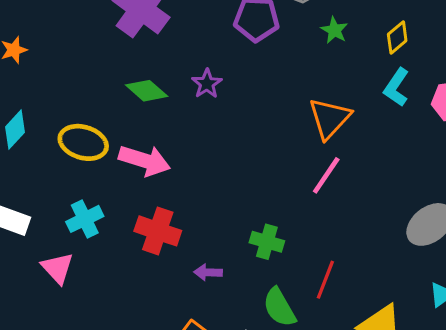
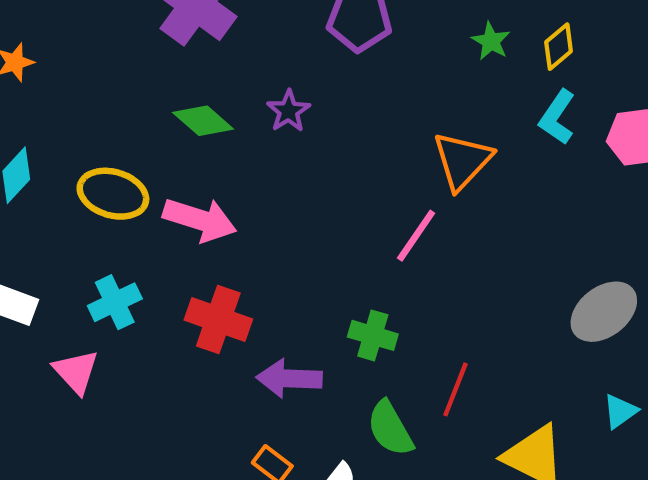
green star: (334, 30) -> (491, 41), moved
pink line: (326, 175) -> (416, 236), moved
purple arrow: (208, 272) -> (289, 378), size x1.6

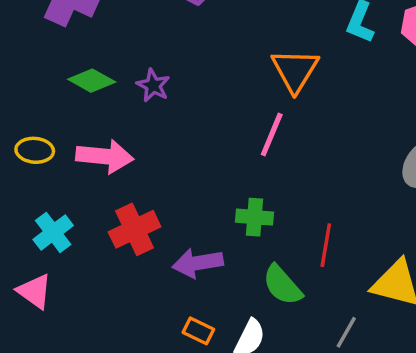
purple star: (288, 111) -> (153, 85), moved
yellow ellipse: (113, 194) -> (35, 150), size x0.7
red cross: (218, 320) -> (135, 229), turned -33

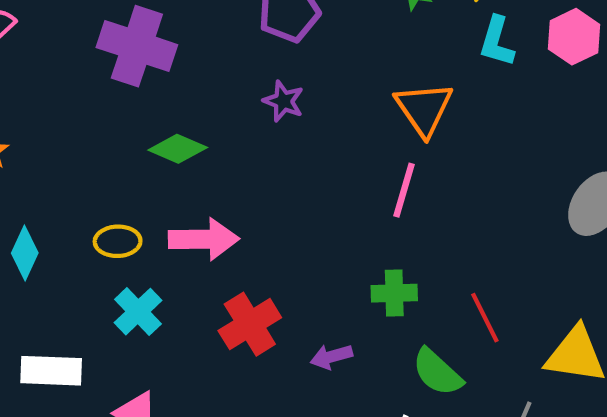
purple star: (153, 85) -> (283, 101), moved
cyan cross: (53, 232) -> (138, 312), moved
red line: (326, 245) -> (485, 318), turned -30
purple arrow: (198, 263) -> (331, 357), size x0.7

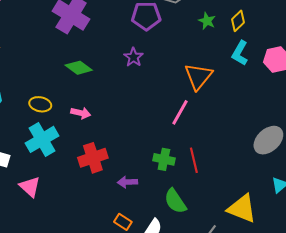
pink arrow: (204, 239) -> (81, 113), size x0.6
cyan cross: (138, 312) -> (42, 139), size x1.4
red line: (485, 318) -> (194, 160), moved

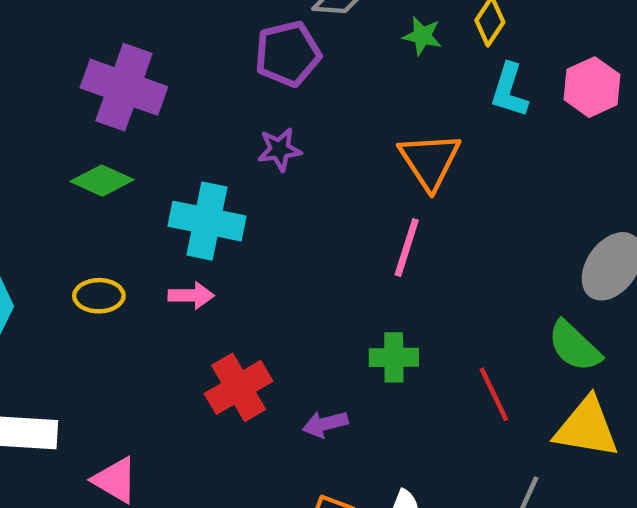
purple star: (133, 57) -> (280, 149), turned -30
green diamond: (79, 68) -> (102, 181), moved
cyan cross: (42, 139) -> (207, 221), moved, turned -36
red line: (194, 160) -> (494, 394), moved
green semicircle: (175, 201) -> (574, 346), moved

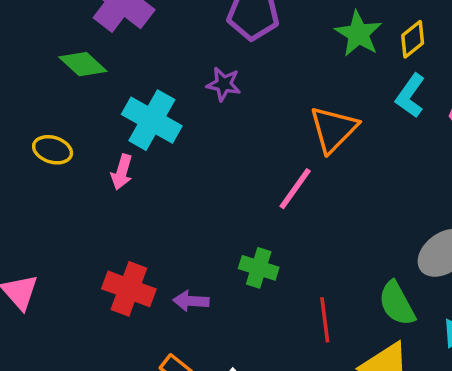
green star: (422, 36) -> (358, 34), size x1.5
pink arrow: (191, 295) -> (122, 172), turned 88
red cross: (239, 387) -> (129, 289), moved, turned 33

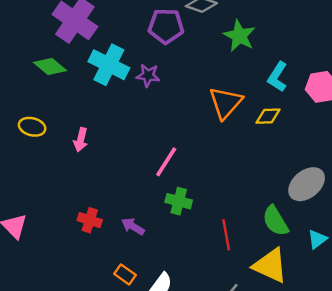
yellow diamond: (413, 39) -> (268, 116), moved, turned 40
cyan cross: (152, 120) -> (109, 65), moved
pink line: (295, 189) -> (166, 162), moved
red cross: (129, 289) -> (90, 220), size x0.7
purple arrow: (191, 301) -> (133, 226), turned 30

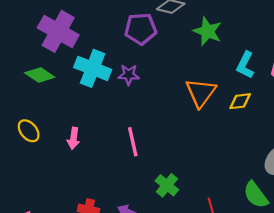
yellow ellipse: (32, 127) -> (29, 131), turned 40
pink line: (166, 162) -> (133, 142), moved, turned -40
green cross: (179, 201) -> (167, 185), turned 30

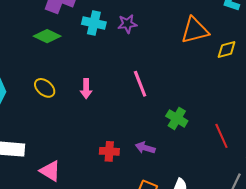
cyan cross: (93, 68) -> (94, 23), size x0.7
orange triangle: (201, 93) -> (195, 30), turned 48
yellow diamond: (240, 101) -> (227, 49), moved

